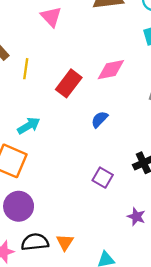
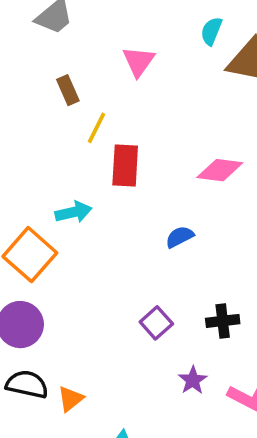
pink triangle: (51, 17) -> (139, 61), moved
red rectangle: (69, 83) -> (125, 166), moved, turned -52
purple star: (136, 217) -> (193, 380), moved

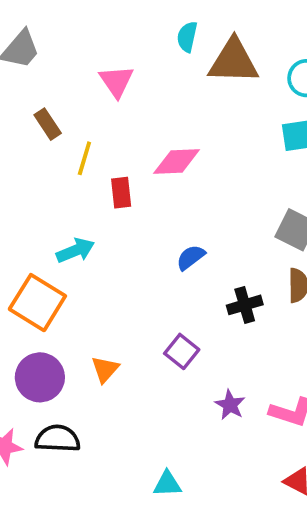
red rectangle: (125, 166) -> (121, 193), size x0.7
pink diamond: (220, 170) -> (177, 162), moved
black cross: (223, 321) -> (245, 305), moved
orange triangle: (70, 399) -> (105, 369), moved

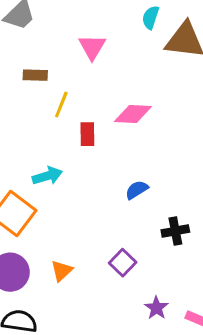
brown rectangle: (48, 124) -> (35, 75), turned -60

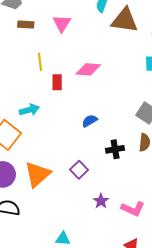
brown rectangle: (35, 75) -> (26, 24), moved
yellow line: (61, 105) -> (40, 62), turned -30
orange triangle: (62, 271) -> (37, 174), size x1.8

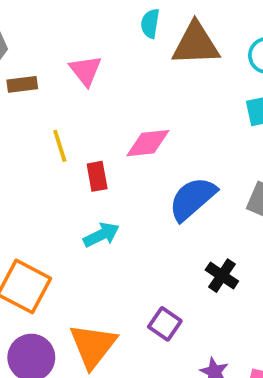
cyan arrow: (29, 110) -> (101, 235), moved
blue semicircle: (90, 121) -> (192, 199), moved, size x1.8
black cross: (115, 149) -> (222, 276), turned -36

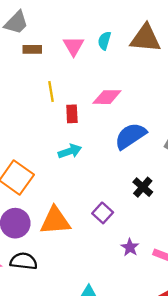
cyan semicircle: (150, 24) -> (104, 41), moved
orange triangle: (93, 346) -> (55, 221), turned 40

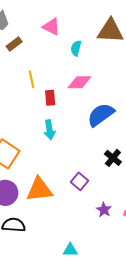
cyan semicircle: (104, 41) -> (76, 48), moved
pink triangle: (74, 46) -> (51, 27), moved, turned -30
brown rectangle: (32, 49) -> (14, 44), turned -35
cyan arrow: (70, 151) -> (49, 130), turned 102

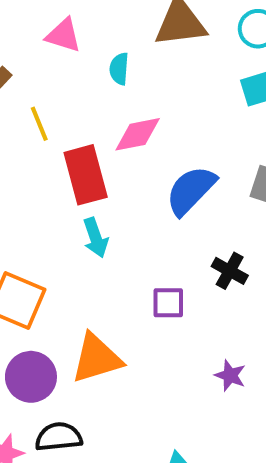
yellow line: (31, 79) -> (39, 124), moved
red rectangle: (50, 98) -> (86, 175), size x1.8
purple square: (79, 181) -> (168, 303), moved, turned -30

